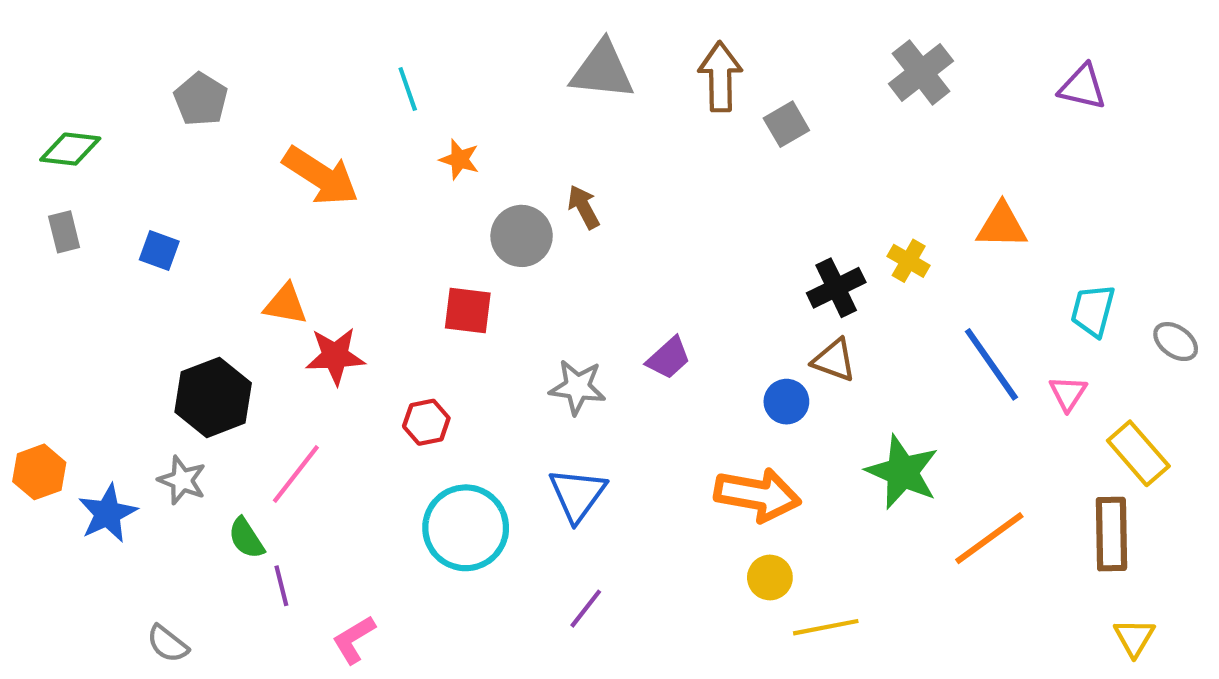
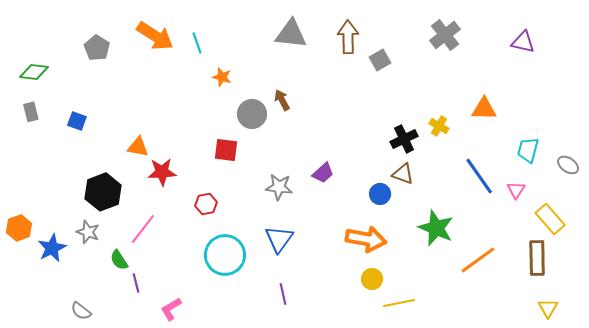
orange arrow: (321, 176) -> (155, 36), moved
purple line: (586, 609) -> (283, 294), turned -50

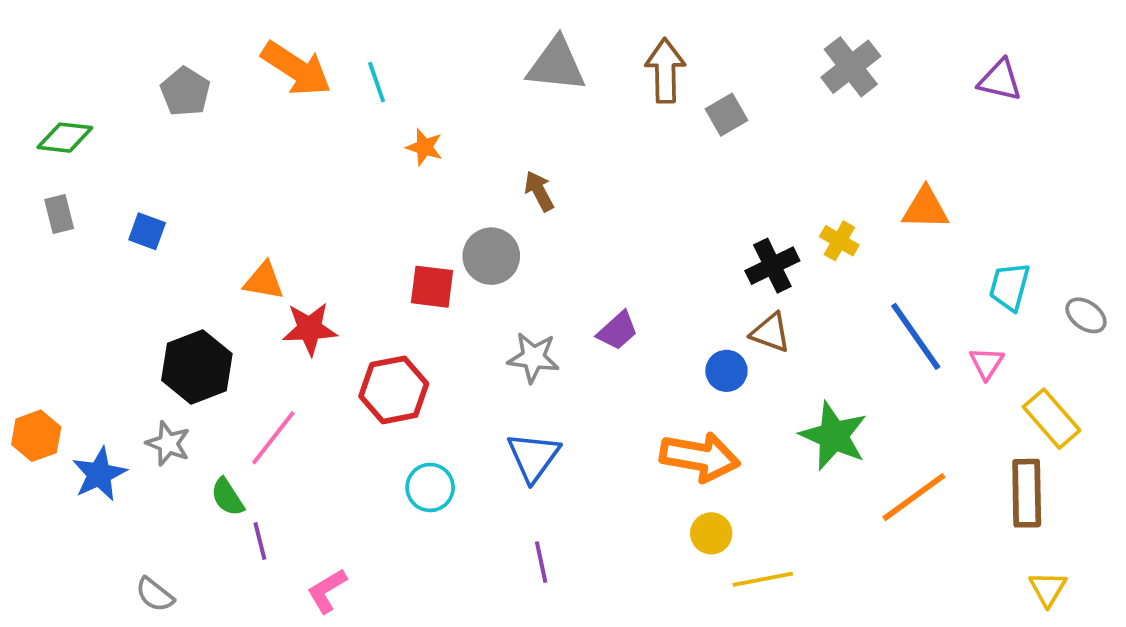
gray circle: (252, 114) -> (491, 256), moved
red hexagon: (206, 204) -> (394, 390), size x1.6
cyan circle: (225, 255) -> (430, 487), size x0.6

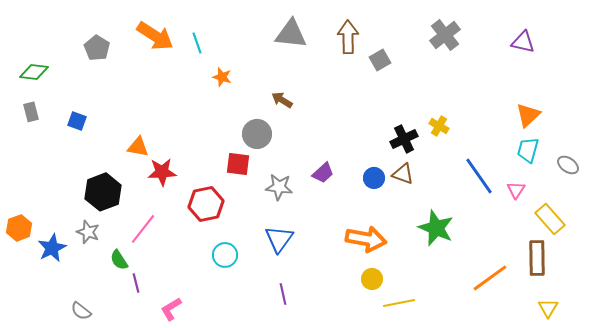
brown arrow: (539, 191) -> (282, 100), turned -30
orange triangle: (925, 208) -> (528, 115), moved, turned -44
red square: (432, 287) -> (238, 164), moved
blue circle: (726, 371) -> (374, 178), moved
orange line: (914, 497) -> (490, 278), moved

